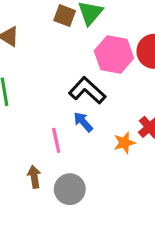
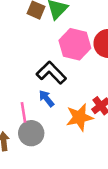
orange star: (124, 143) -> (79, 117), size x1.5
gray circle: (70, 189) -> (31, 133), moved

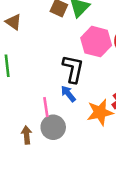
black L-shape: (51, 73) -> (73, 69), turned 56

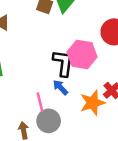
pink hexagon: (96, 42) -> (82, 54), moved

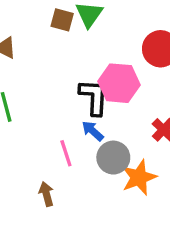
orange star: (93, 103) -> (139, 177), moved
gray circle: (49, 121) -> (113, 158), moved

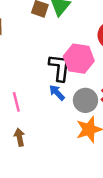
pink line: (66, 153) -> (16, 102), moved
gray circle: (113, 158) -> (85, 100), moved

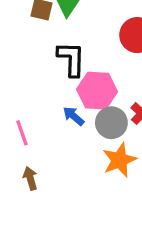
pink hexagon: (79, 59) -> (97, 91), moved
black L-shape: (59, 68) -> (71, 59), moved

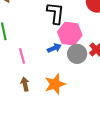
blue arrow: (74, 116) -> (54, 48), turned 112
orange star: (119, 160) -> (55, 84), moved

